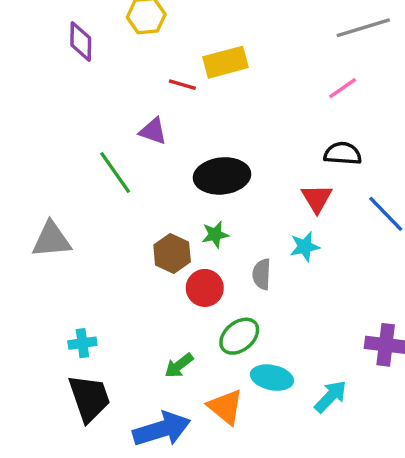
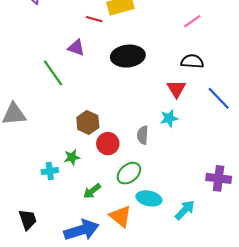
black ellipse: (222, 176) -> (128, 56), moved
green star: (215, 235) -> (72, 157), moved
cyan cross: (82, 343) -> (50, 171), moved
black trapezoid: (89, 398) -> (28, 220), moved, size x0.7

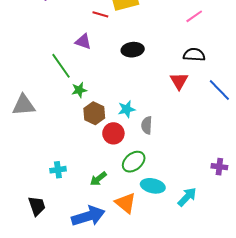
black ellipse: (128, 56) -> (133, 50), size x0.7
cyan star: (169, 118) -> (127, 109), moved
green star: (72, 157) -> (79, 90), moved
cyan cross: (50, 171) -> (58, 170), moved
purple cross: (219, 178) -> (219, 167), size x0.7

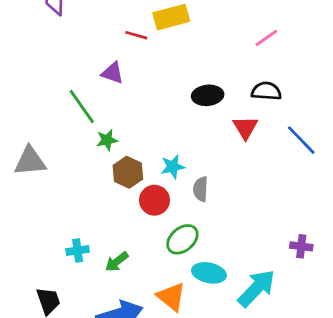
black ellipse: (133, 50) -> (208, 95), moved
green arrow: (98, 179) -> (117, 262), moved
cyan arrow: (187, 197) -> (257, 288), size x1.4

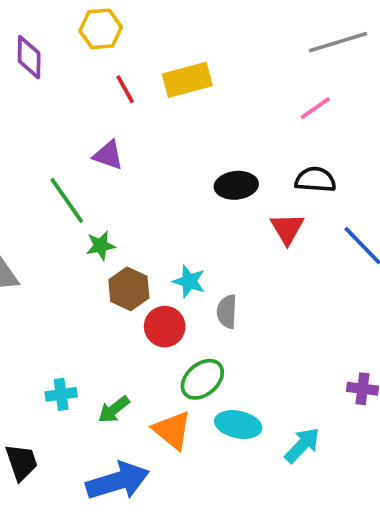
red line: (136, 35) -> (125, 89), moved, turned 45
cyan star: (173, 167) -> (189, 281), turned 30
cyan arrow: (257, 288) -> (302, 445), size x0.7
orange triangle: (171, 297) -> (172, 430), moved

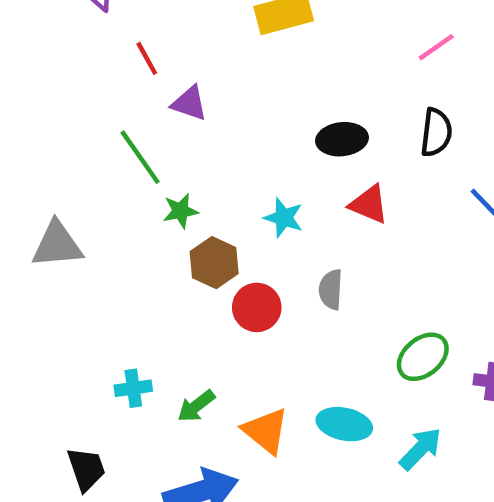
red line: (125, 89) -> (147, 58), moved
black semicircle: (315, 180) -> (436, 132), turned 93
red triangle: (287, 229) -> (369, 204), moved, turned -36
cyan star: (189, 281) -> (284, 218), moved
green ellipse: (202, 379) -> (423, 357), moved

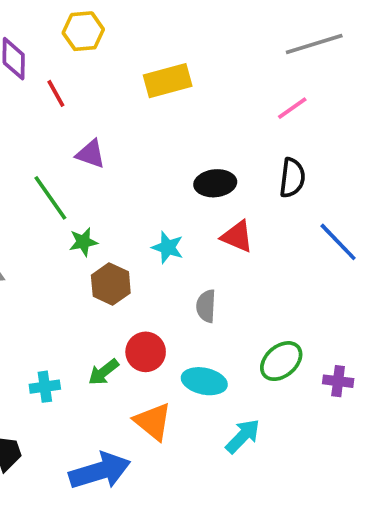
red line: (147, 58) -> (56, 93), moved
red circle: (257, 307) -> (146, 352), moved
green arrow: (196, 406) -> (103, 372), moved
cyan ellipse: (344, 424) -> (204, 381), moved
cyan arrow: (421, 449) -> (243, 436), moved

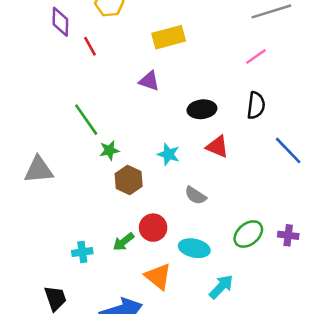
purple triangle: (91, 154) -> (149, 81), moved
gray semicircle: (206, 306) -> (196, 195), turned -60
purple cross: (338, 381) -> (288, 235), moved

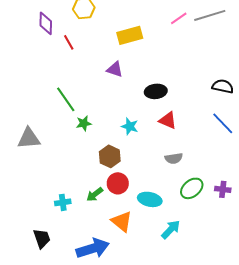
pink line: (256, 57) -> (179, 18), moved
black semicircle: (256, 105) -> (223, 86), moved, turned -85
brown hexagon: (129, 180) -> (110, 156), moved
gray semicircle: (196, 195) -> (174, 158), moved, turned -42

